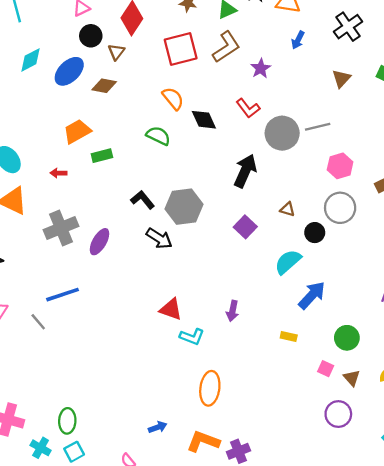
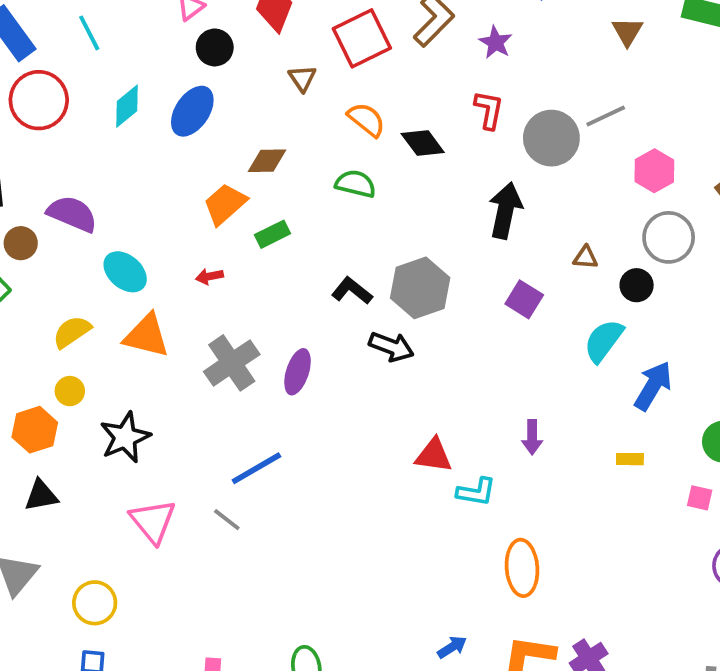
brown triangle: (116, 52) -> (302, 78), moved
brown diamond: (104, 86) -> (267, 161), moved
red L-shape: (248, 108) -> (489, 110), turned -120

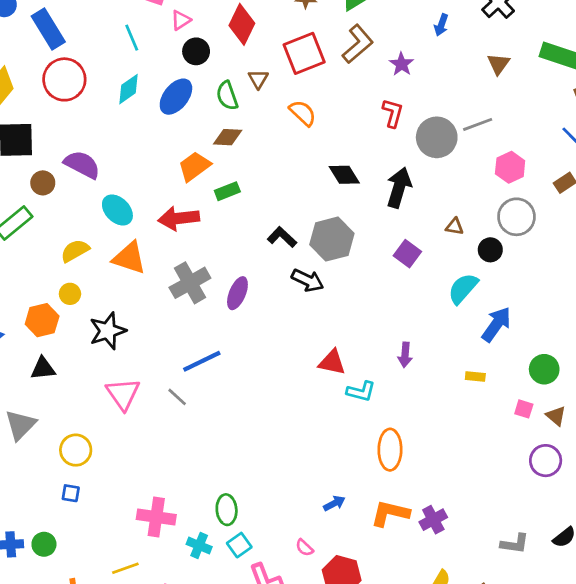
cyan line: (89, 33) -> (132, 38), moved
black diamond: (423, 143) -> (344, 175), moved
green semicircle: (356, 184) -> (227, 96), moved, turned -128
red arrow: (209, 276) -> (179, 218), size x2.0

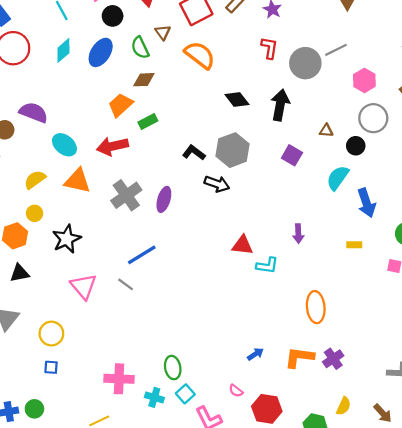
orange semicircle: (303, 113) -> (200, 55), size x1.4
blue arrow: (496, 324) -> (366, 203), turned 132
orange ellipse: (390, 450) -> (316, 307), moved

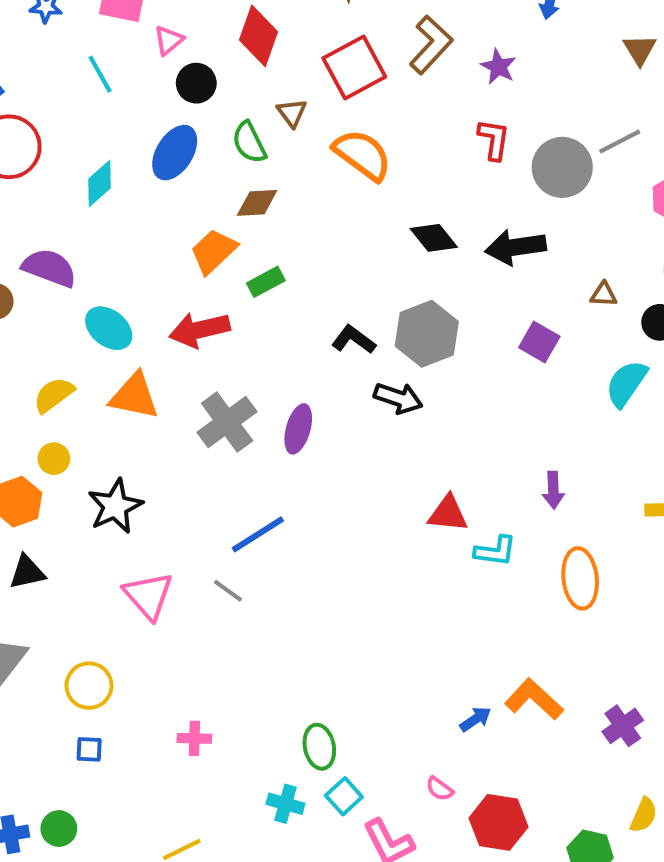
cyan diamond: (63, 50) -> (99, 183), moved
black arrow: (280, 105) -> (516, 247), turned -108
orange ellipse: (316, 307) -> (580, 578), moved
orange L-shape: (299, 357) -> (534, 699), moved, turned 36
pink cross: (119, 379) -> (194, 738), moved, size x0.6

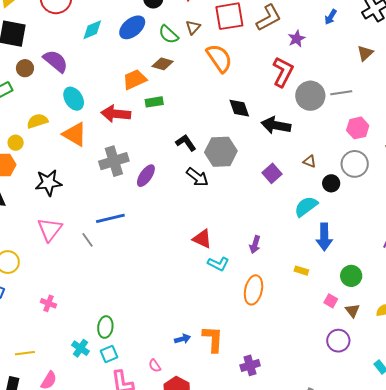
red L-shape: (494, 139) -> (283, 72), size x1.4
green semicircle: (249, 142) -> (169, 34), turned -40
yellow circle: (54, 459) -> (16, 143), moved
orange L-shape: (534, 699) -> (213, 339), turned 32

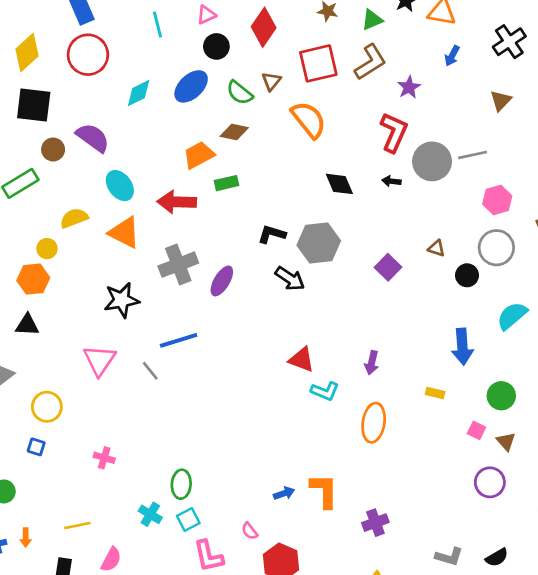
black arrow: (276, 125) -> (391, 181), moved, size x0.5
black L-shape: (186, 143) -> (272, 234), turned -35
black star: (48, 183) -> (122, 300), moved
cyan semicircle: (306, 206) -> (512, 316), moved

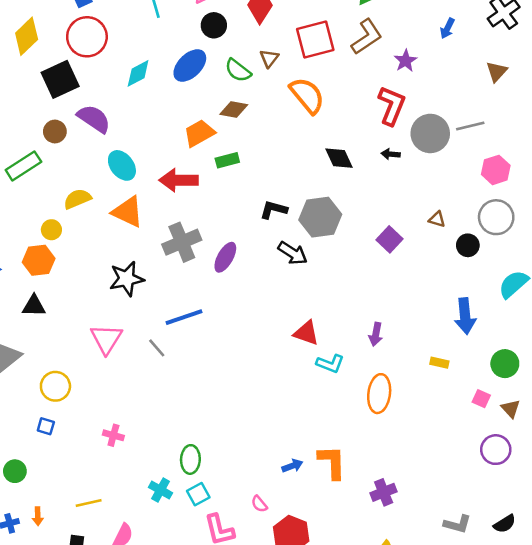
black square: (34, 105) -> (60, 79), moved, turned -30

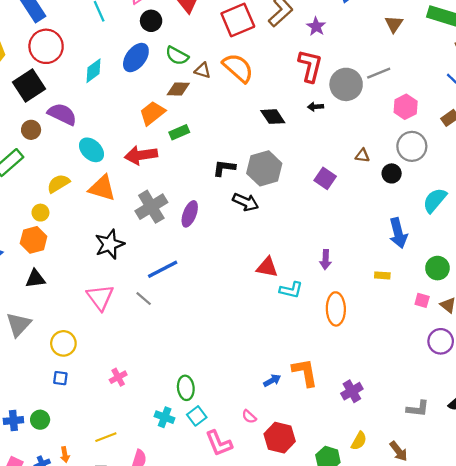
brown triangle: (269, 58) -> (203, 70), moved, turned -42
pink cross: (113, 435) -> (118, 377), turned -35

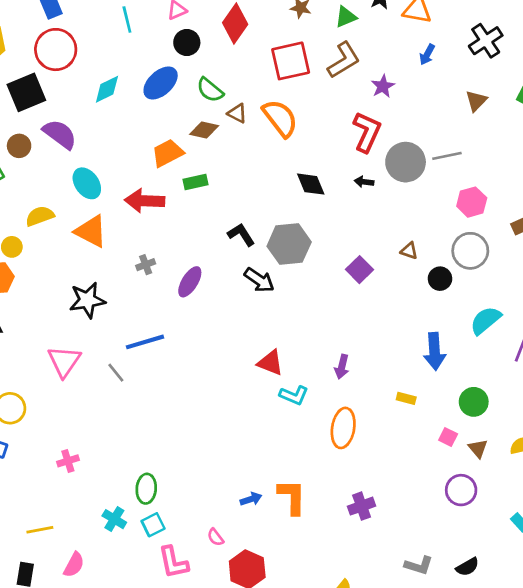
black L-shape: (224, 168) -> (241, 235), turned 40
gray cross: (151, 207) -> (146, 265), size x0.5
purple cross: (352, 391) -> (362, 506), moved

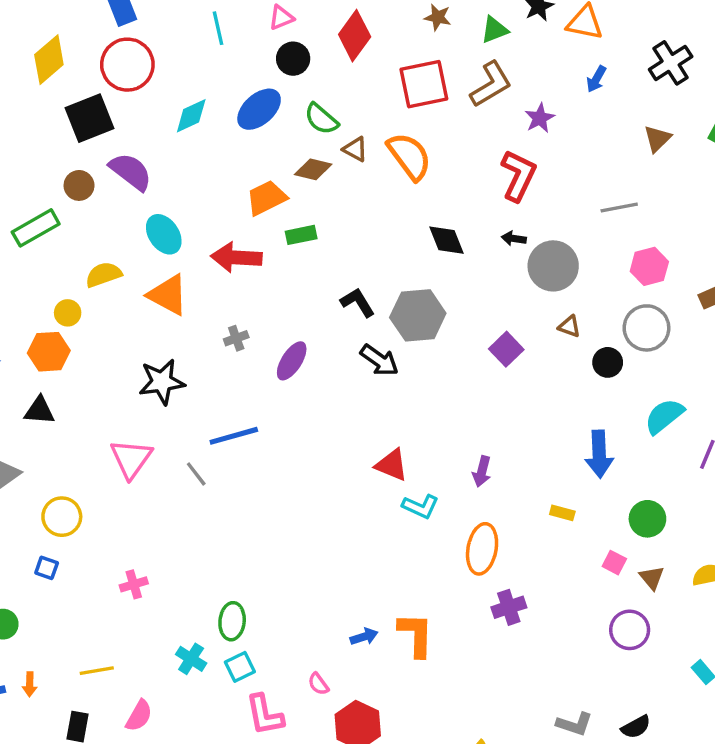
gray circle: (406, 162) -> (553, 266), moved
purple cross: (362, 506) -> (509, 607), moved

